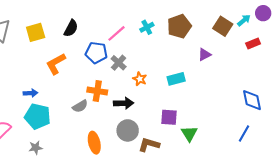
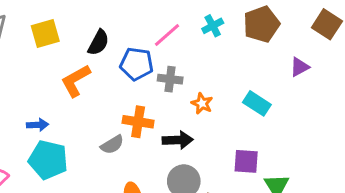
black semicircle: (71, 28) -> (98, 43), moved
gray cross: (119, 63) -> (170, 79), turned -35
cyan rectangle: (176, 79) -> (257, 103), turned 48

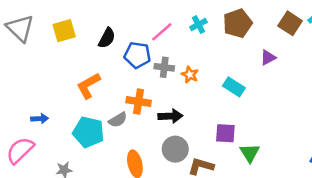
orange L-shape: (76, 81) -> (89, 86), moved
orange star: (202, 103) -> (190, 75), moved
blue arrow: (38, 125) -> (40, 119), moved
cyan pentagon: (48, 160) -> (89, 132), moved

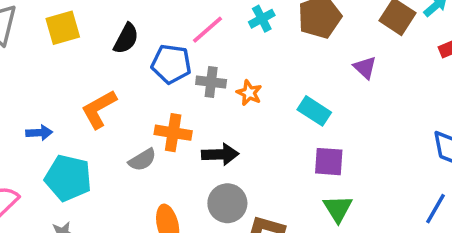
purple triangle: (268, 58) -> (365, 68), turned -49
blue arrow: (40, 119) -> (39, 133), moved
cyan pentagon: (89, 132) -> (68, 178), moved
purple square: (225, 133) -> (329, 162), moved

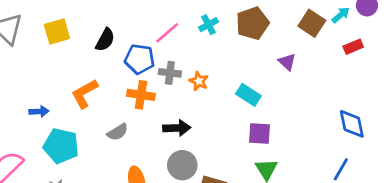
orange cross: (173, 133) -> (141, 95), moved

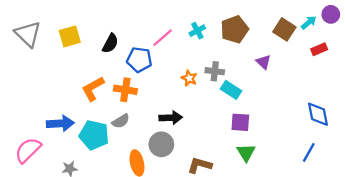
gray cross: (170, 73) -> (215, 71), moved
orange cross: (141, 95) -> (125, 90), moved
blue arrow: (39, 111) -> (60, 123), moved, size x1.6
cyan pentagon: (61, 146) -> (94, 135), moved
gray circle: (182, 165) -> (161, 144), moved

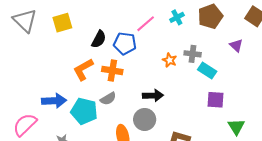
black semicircle: (110, 43) -> (99, 39), moved
green triangle: (246, 152) -> (236, 127), moved

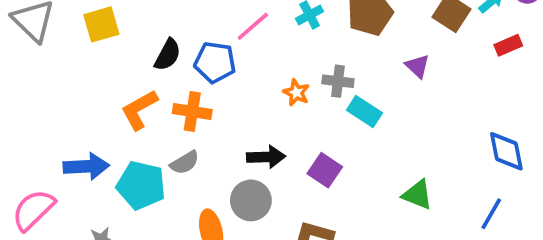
purple square: (215, 100) -> (325, 170), moved, turned 30
green triangle: (236, 127) -> (417, 195), moved, turned -36

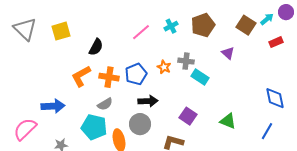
blue pentagon: (215, 62) -> (136, 74), moved, turned -30
purple square: (325, 170) -> (188, 116), moved
cyan pentagon: (141, 185) -> (94, 127), moved

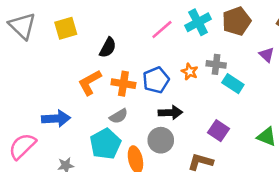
cyan cross: (171, 26) -> (198, 22), size x1.5
cyan pentagon: (94, 127) -> (105, 144), turned 30

